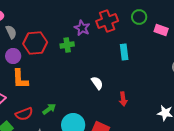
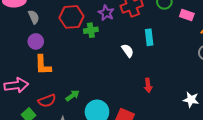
red hexagon: (35, 43) -> (71, 17), moved
white semicircle: (97, 83) -> (128, 51), moved

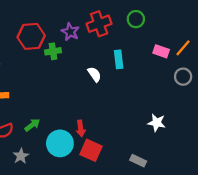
pink rectangle: (187, 15) -> (161, 51), moved
red arrow: (148, 85) -> (81, 128), moved
white star: (191, 100) -> (157, 123), moved

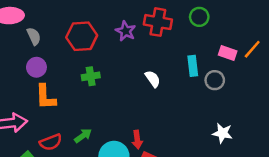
red cross: (99, 24) -> (158, 22), turned 30
green cross: (53, 51) -> (91, 76), moved
cyan rectangle: (119, 59) -> (193, 66), moved
gray circle: (183, 77) -> (215, 80), moved

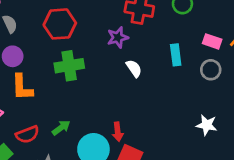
purple star: (126, 31) -> (118, 37), moved, turned 30
green cross: (91, 76) -> (69, 66), size x1.5
gray circle: (215, 80) -> (211, 70), moved

